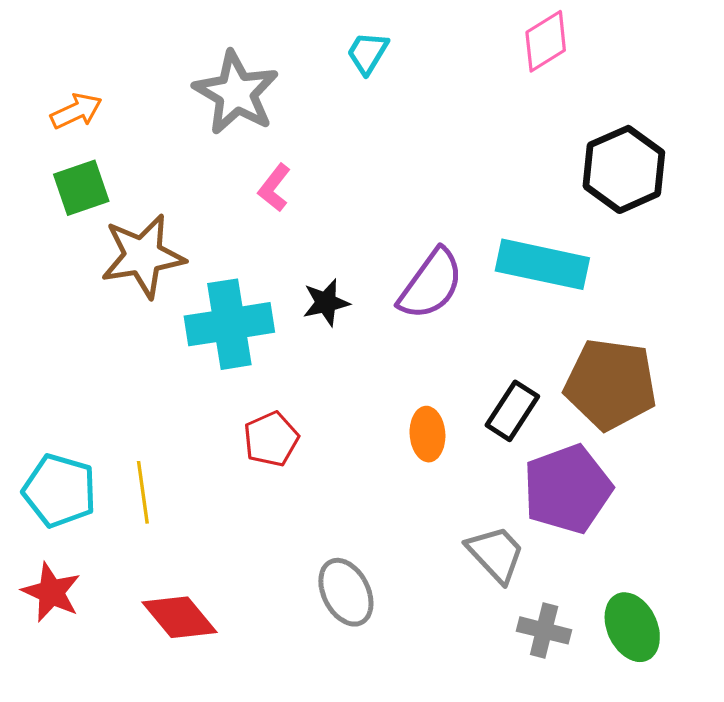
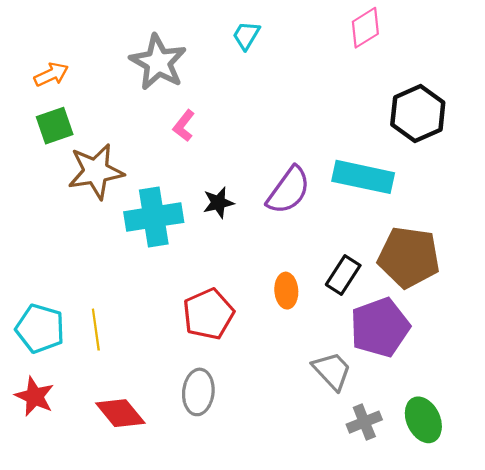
red pentagon: (271, 439) -> (208, 314), moved, size x1.4
gray ellipse: (346, 592) -> (198, 392), moved, turned 33
gray cross: (544, 630) -> (364, 422), turned -36

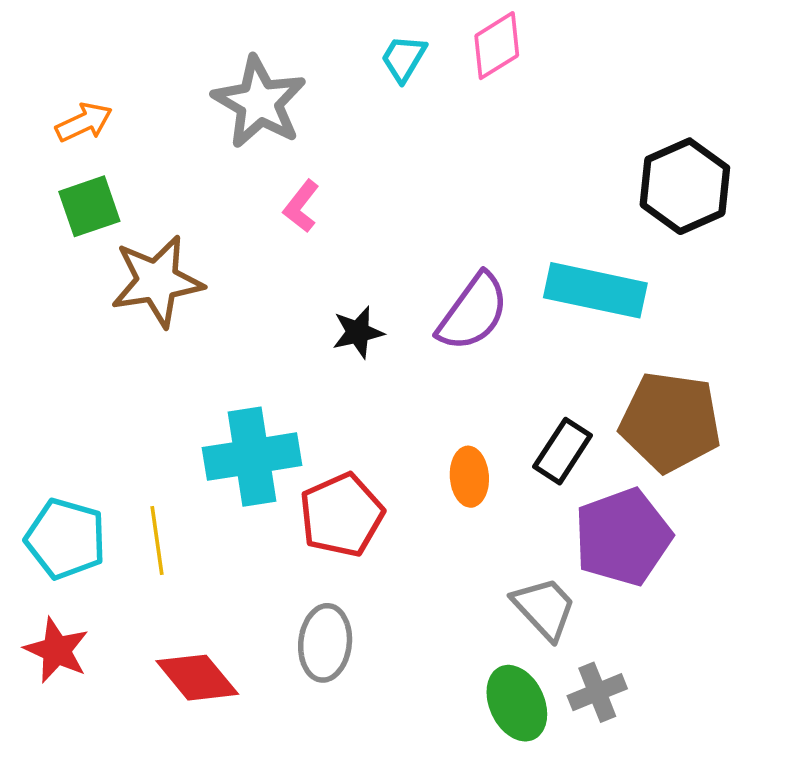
pink diamond: (365, 28) -> (497, 46), moved
cyan cross: (154, 217) -> (252, 457), moved
green ellipse: (423, 420) -> (517, 703), moved

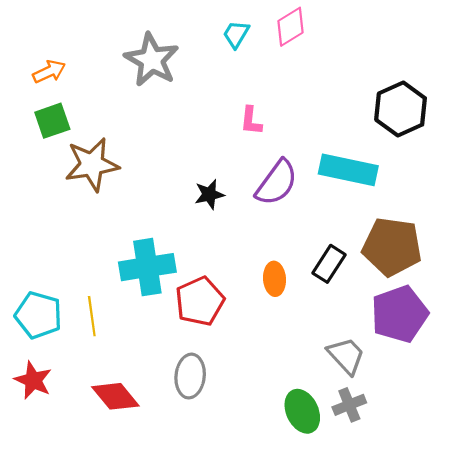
pink L-shape: (301, 206) -> (251, 121), moved, turned -32
purple pentagon: (623, 537) -> (400, 314), moved
gray trapezoid: (544, 608) -> (346, 356), moved

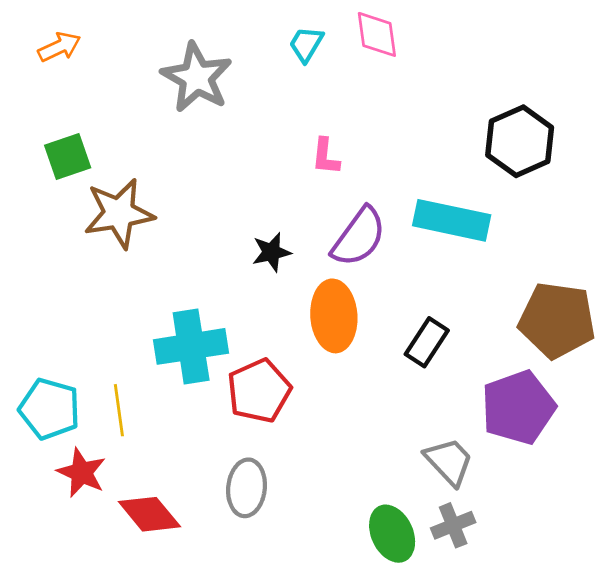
pink diamond: (291, 27) -> (377, 34), turned -66
orange arrow: (49, 72) -> (59, 47), moved
brown pentagon: (392, 247) -> (557, 320), moved
orange ellipse: (275, 279) -> (334, 316), moved, size x1.6
red star: (33, 380) -> (82, 473), moved

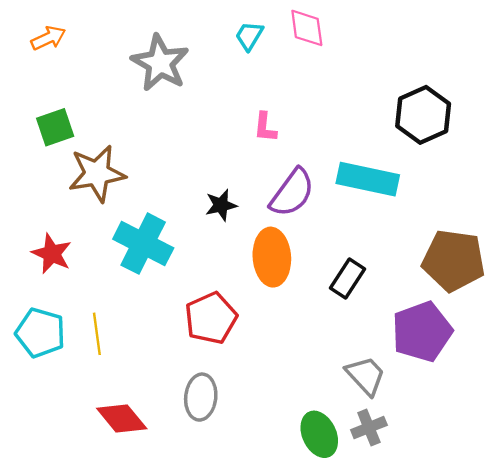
cyan cross: (191, 346) -> (143, 244), moved, turned 36
red star: (82, 473) -> (52, 254), moved

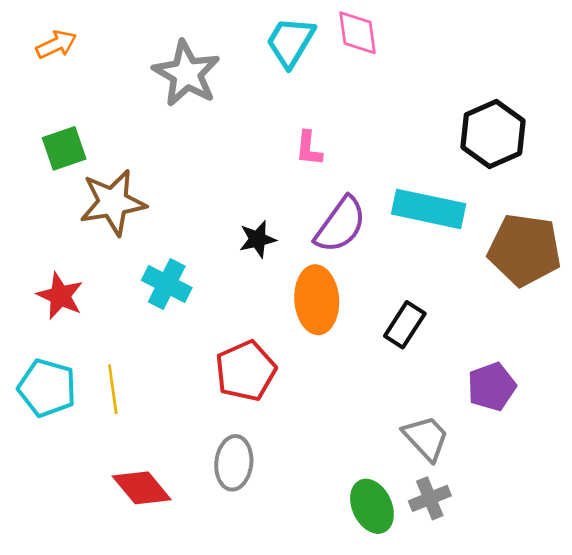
cyan trapezoid: (249, 36) -> (290, 42), size x1.5
cyan cross: (143, 244) -> (167, 284), size x0.7
brown pentagon: (454, 260) -> (525, 250), moved
purple pentagon: (422, 332) -> (492, 387), size x0.7

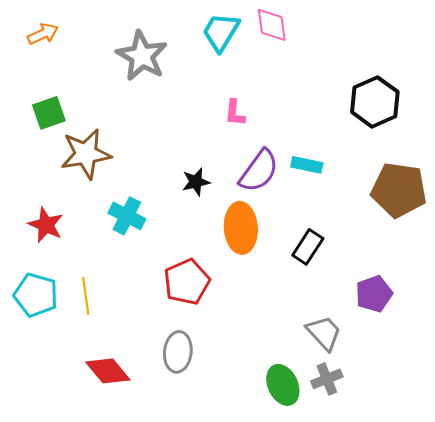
cyan rectangle: (429, 209) -> (307, 165), moved, size x0.6

